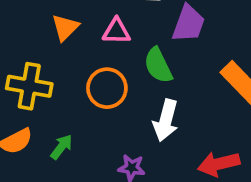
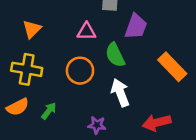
orange triangle: (65, 27) -> (32, 29), moved
white arrow: (166, 120) -> (120, 93), turned 144

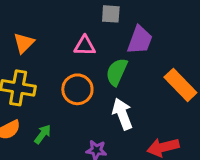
green semicircle: (115, 55) -> (117, 72), turned 50

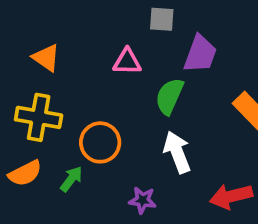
orange triangle: (24, 43) -> (46, 58), turned -40
orange circle: (77, 89) -> (100, 142), moved

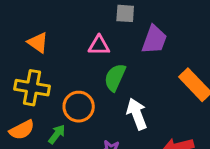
green semicircle: (169, 96) -> (115, 77), moved

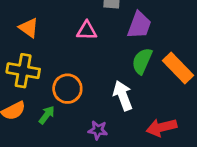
green semicircle: (115, 77) -> (142, 61), moved

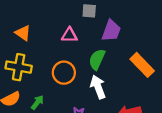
green semicircle: (142, 61) -> (97, 59), moved
orange circle: (67, 89) -> (64, 73), moved

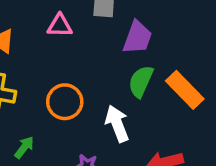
pink triangle: (69, 35) -> (60, 26), moved
green semicircle: (97, 59) -> (141, 81), moved

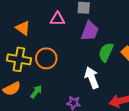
purple trapezoid: (137, 37) -> (90, 31), moved
orange circle: (65, 102) -> (46, 58), moved

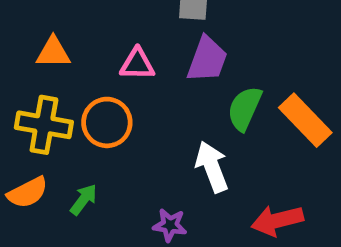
pink triangle: (57, 19) -> (137, 64), moved
orange triangle: (23, 28) -> (53, 52), turned -35

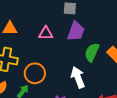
orange circle: (107, 122) -> (35, 73), moved

